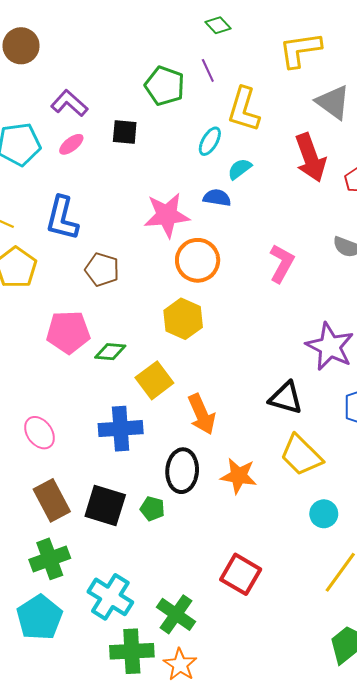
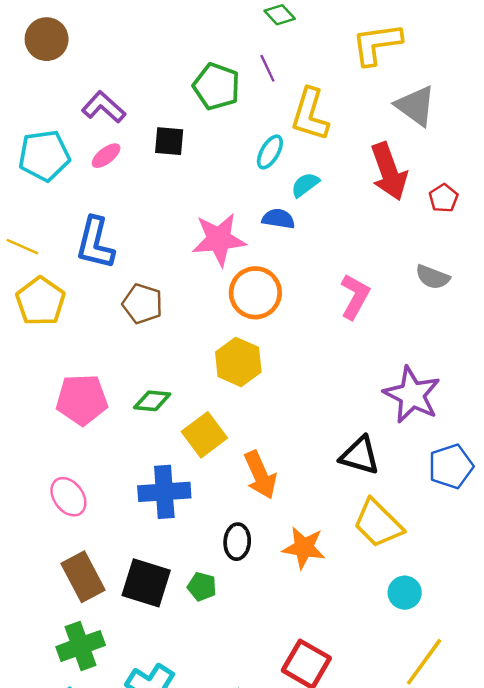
pink pentagon: (68, 332) -> (82, 400), moved
black ellipse: (182, 471) -> (237, 542), size x0.7

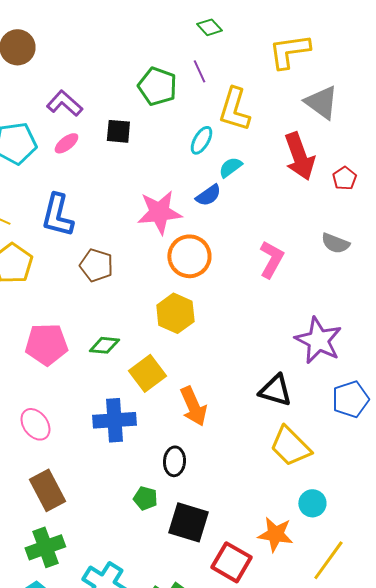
blue semicircle: (278, 219) -> (208, 195), turned 136
orange star: (304, 548) -> (275, 534), moved
black square: (146, 583) -> (188, 522), moved

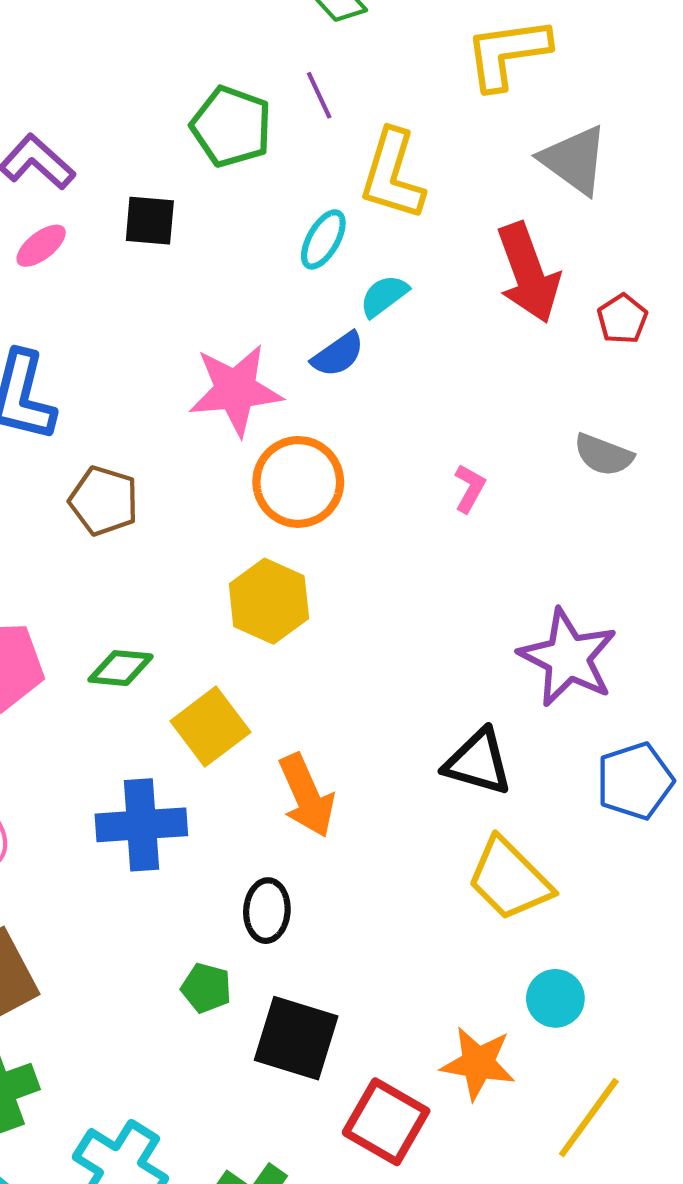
pink L-shape: (271, 259) -> (470, 488), size x0.6

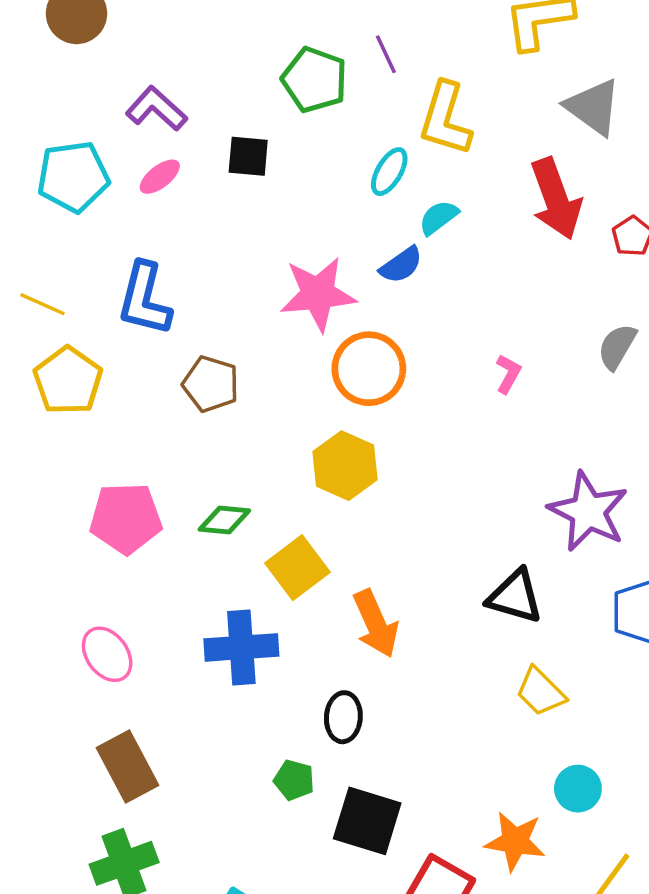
gray semicircle: (603, 455) -> (617, 347), turned 99
yellow trapezoid: (509, 879) -> (541, 692), size x0.7

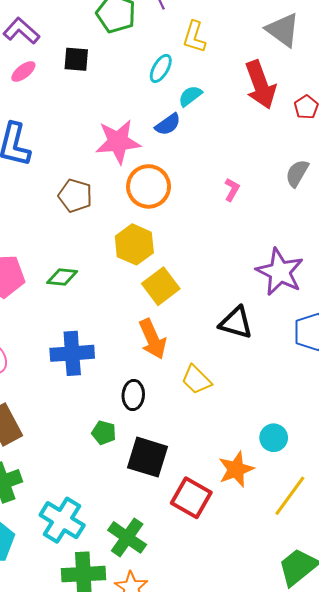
yellow L-shape: (445, 119) -> (194, 37), size x0.7
brown pentagon: (211, 384) -> (75, 196), moved
yellow square: (297, 568) -> (161, 286), moved
yellow trapezoid: (541, 692) -> (196, 380), moved
orange star: (515, 841) -> (236, 469), turned -30

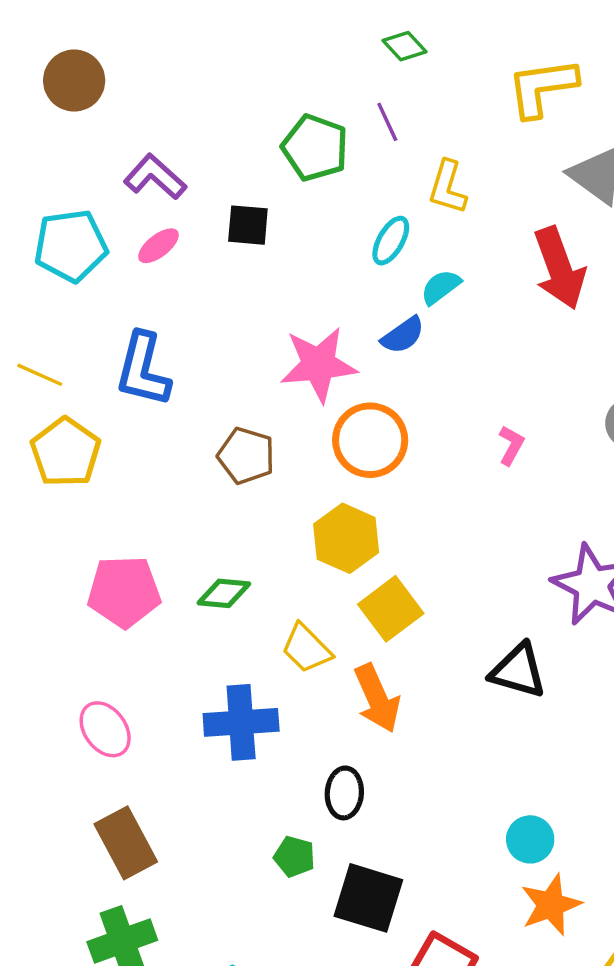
yellow trapezoid: (196, 380) -> (306, 648), moved
cyan circle: (274, 438) -> (530, 839), moved
orange star: (236, 469) -> (551, 905), moved

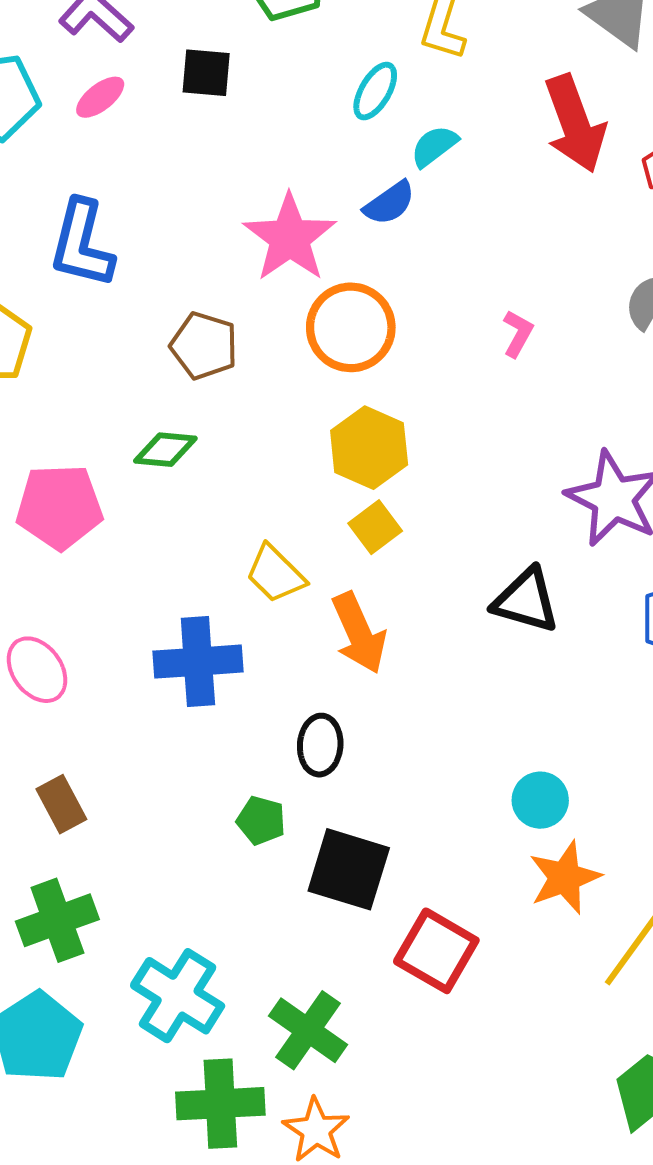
pink star: (318, 364) -> (290, 238), turned -30
yellow hexagon: (346, 538) -> (369, 448), moved
green diamond: (224, 593) -> (165, 450), moved
yellow square: (391, 609) -> (375, 527), size x0.7
brown rectangle: (126, 843) -> (61, 804), size x0.7

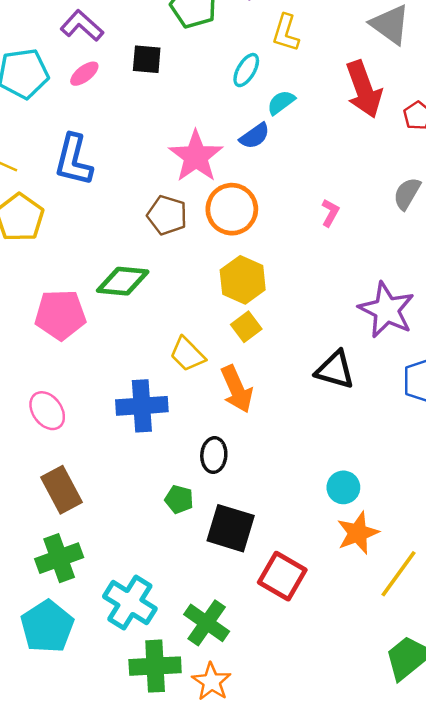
brown pentagon: (204, 346) -> (167, 215), moved
green diamond: (165, 450) -> (123, 281), size x1.4
brown rectangle: (61, 804) -> (62, 490), size x1.4

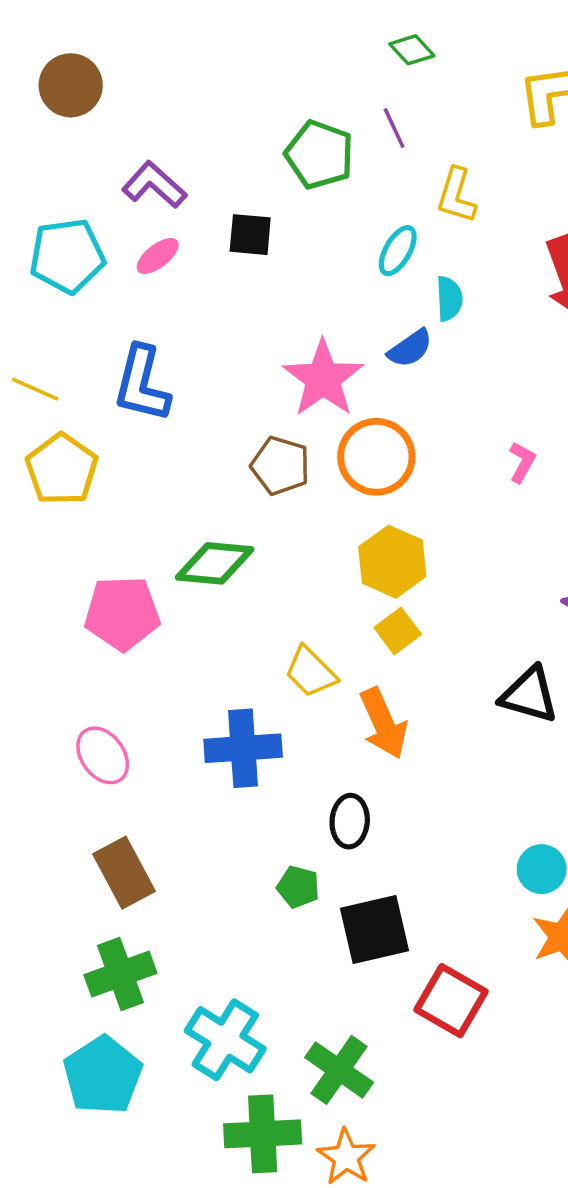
cyan semicircle: (281, 102) -> (449, 299), turned 124
black square: (231, 528) -> (375, 930), turned -30

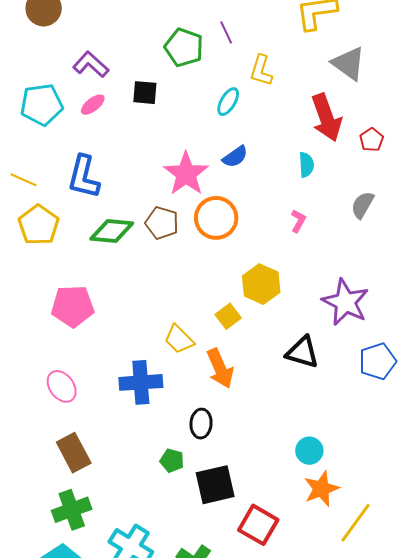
cyan semicircle: (449, 299) -> (306, 165), moved
yellow hexagon: (392, 562) -> (261, 284), moved
green diamond: (215, 563) -> (112, 231), moved

